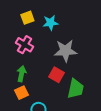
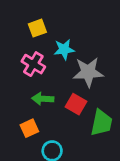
cyan star: (50, 23) -> (64, 49), moved
green arrow: (21, 74) -> (43, 99), moved, turned -98

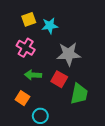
cyan star: (64, 49) -> (50, 26), moved
orange square: (29, 128) -> (22, 98), turned -32

